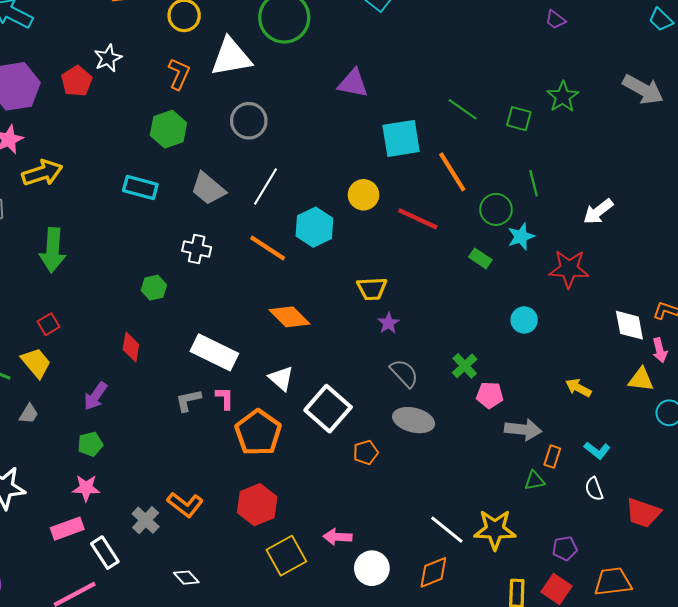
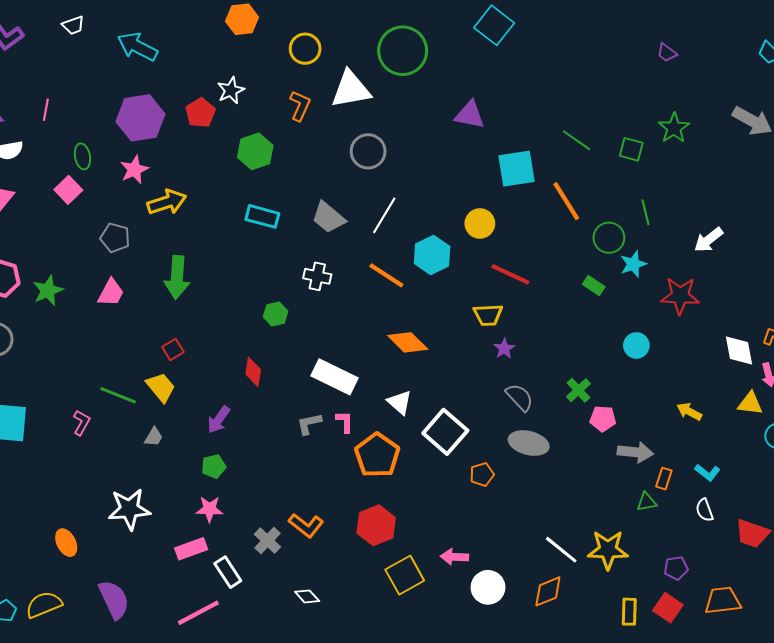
green hexagon: (168, 129) -> (255, 151), moved
red line: (418, 219) -> (510, 274), moved

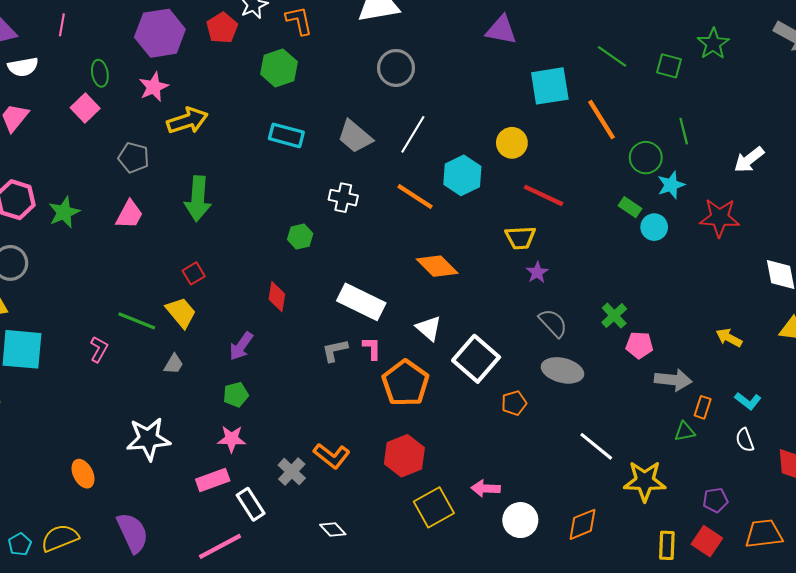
orange L-shape: (300, 106) -> (299, 21), moved, turned -36
cyan circle: (636, 345) -> (654, 227), moved
white line: (561, 550) -> (596, 446), moved

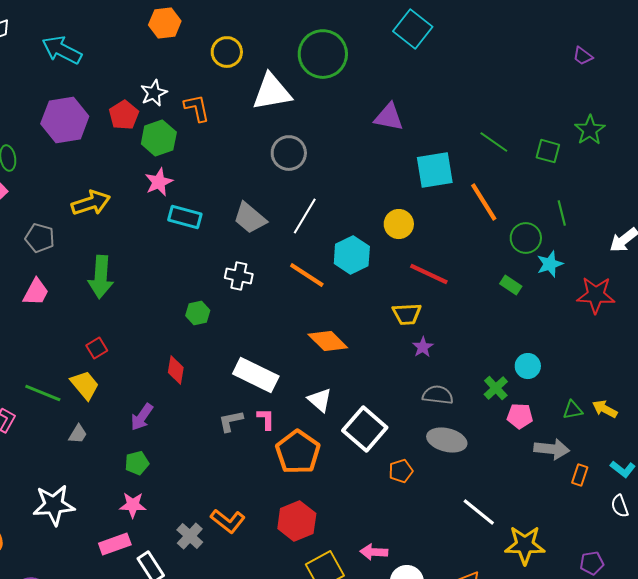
green hexagon: (279, 68) -> (159, 138), moved
pink star: (154, 87) -> (159, 182), moved
cyan circle: (654, 227) -> (528, 366), moved
gray semicircle: (553, 323) -> (438, 395), turned -40
green triangle: (685, 432) -> (573, 410), moved

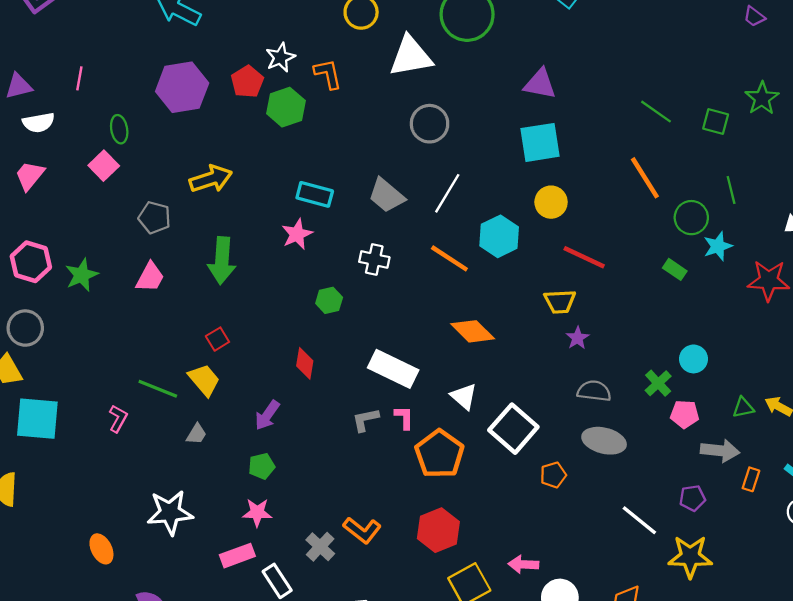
cyan square: (435, 170) -> (540, 142), moved
pink star: (159, 182) -> (297, 234), moved
purple pentagon: (592, 563) -> (692, 498), moved

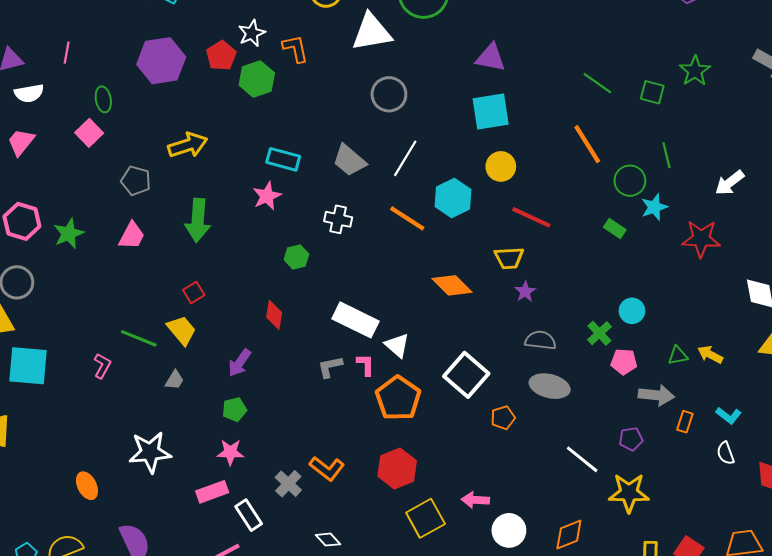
orange diamond: (473, 331) -> (452, 285), moved
white triangle: (464, 396) -> (397, 345), moved

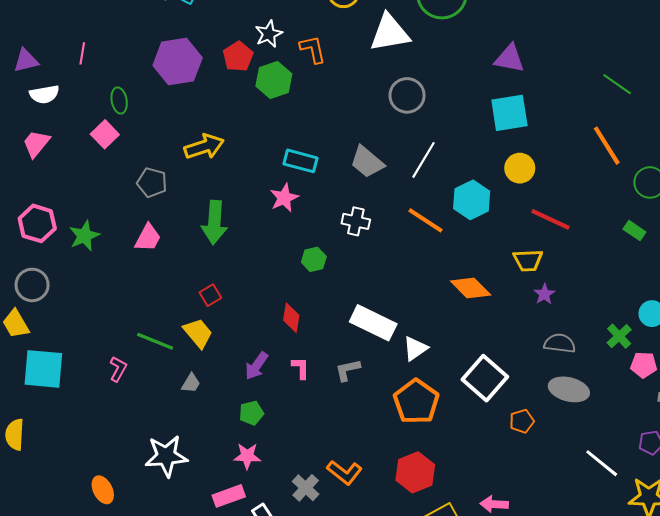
white triangle: (397, 345) -> (415, 348), turned 44
pink L-shape: (366, 365) -> (300, 368), moved

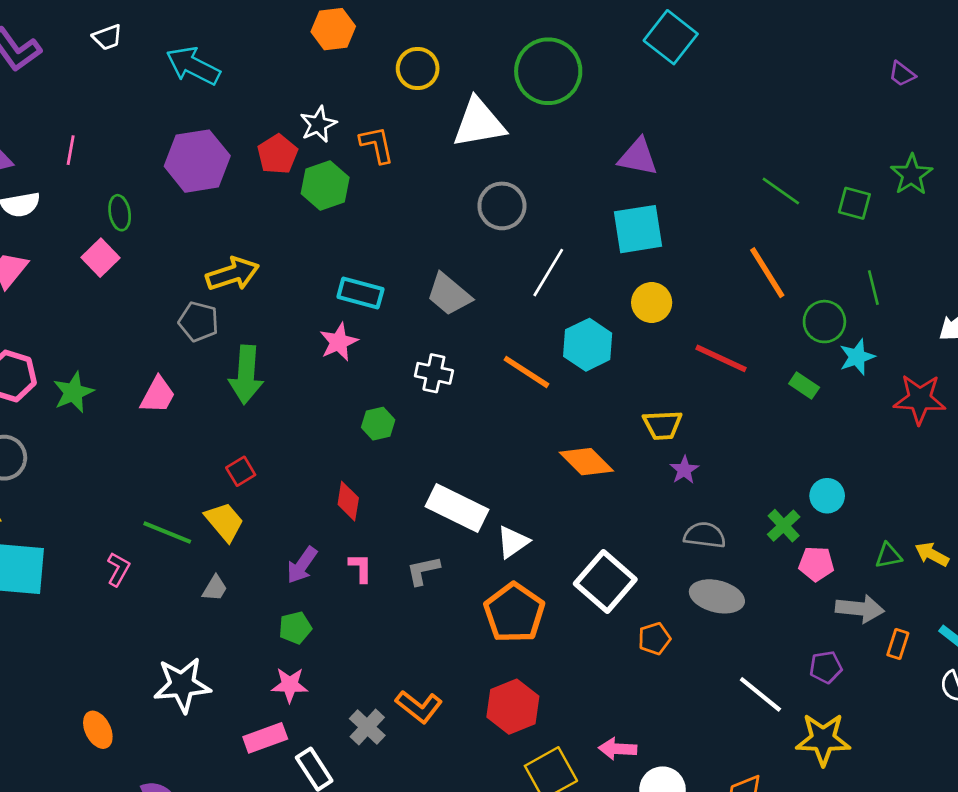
white line: (423, 160) -> (548, 273), moved
gray pentagon: (152, 182) -> (199, 322), moved
red line: (550, 219) -> (721, 358), moved

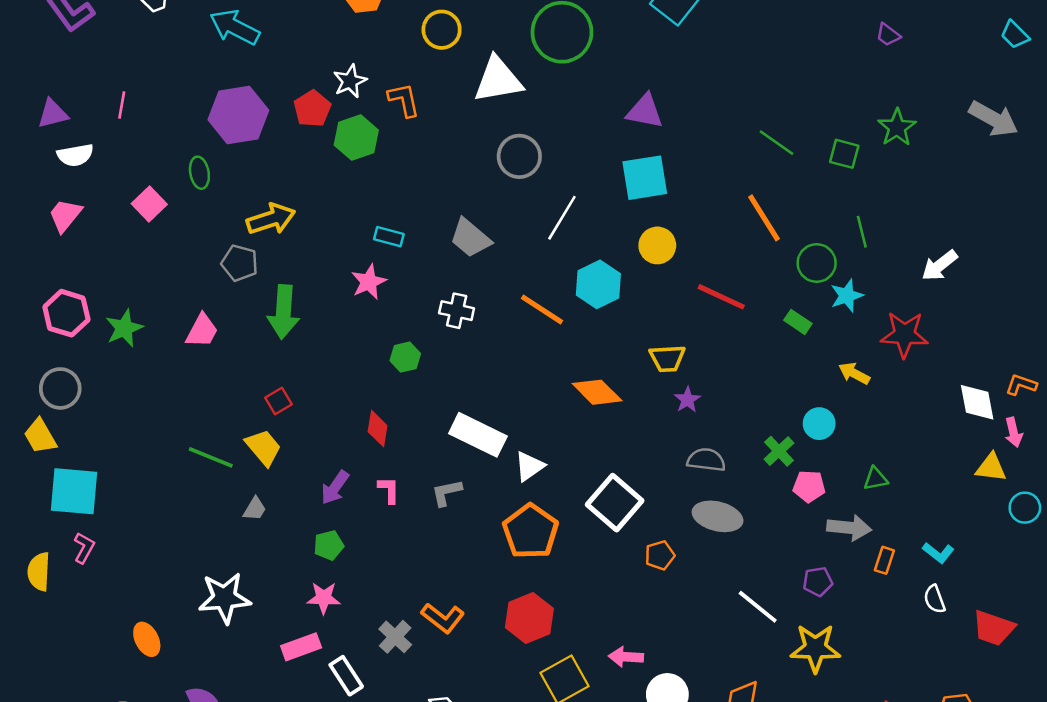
green ellipse: (120, 213) -> (199, 173), moved
cyan rectangle: (360, 293) -> (389, 237), size x0.7
yellow arrow: (932, 554) -> (854, 373), moved
pink L-shape: (118, 569) -> (84, 548), moved

